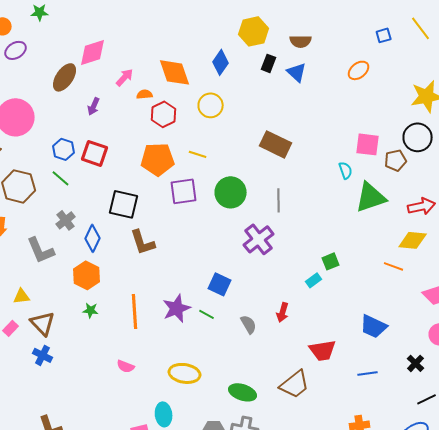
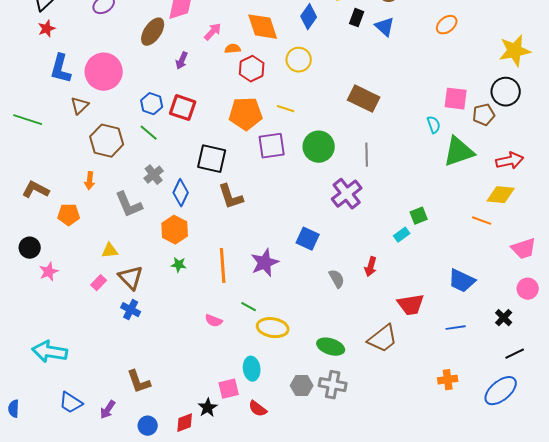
green line: (207, 314) -> (249, 307), moved

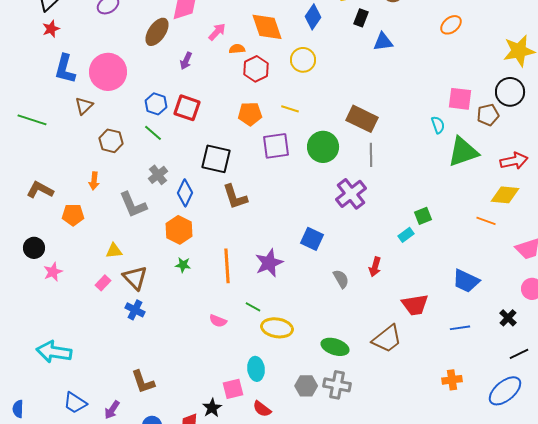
blue triangle: (385, 27) -> (383, 42), moved, turned -50
brown rectangle: (364, 99) -> (362, 119), moved
orange pentagon: (246, 114) -> (250, 114), size x0.7
brown hexagon: (107, 141) -> (111, 141), size x0.7

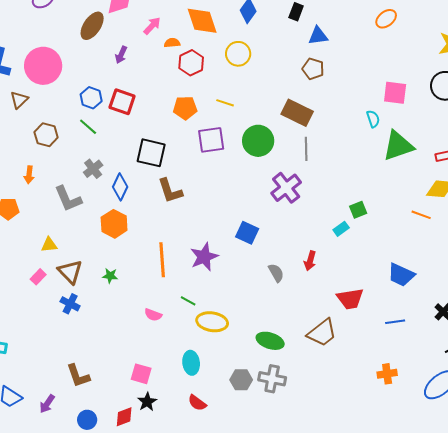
brown pentagon: (488, 115) -> (313, 69), moved, turned 30
green star: (183, 265) -> (110, 276), moved
pink square: (233, 389) -> (141, 374), moved, turned 30

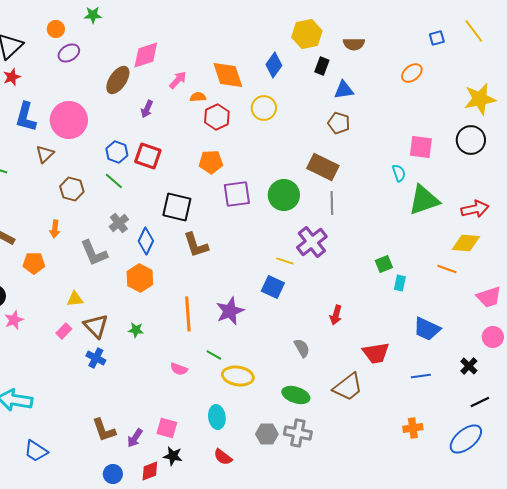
yellow line: (225, 103) -> (285, 261), moved
cyan rectangle: (341, 229) -> (400, 283), moved, turned -42
gray semicircle: (276, 273) -> (302, 348), moved
black star: (147, 402) -> (173, 456), turned -30
purple arrow: (47, 404) -> (135, 438), moved

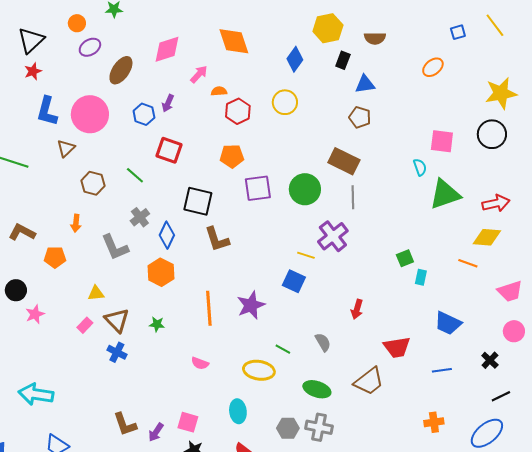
orange diamond: (228, 75) -> (234, 41), moved
brown ellipse: (118, 80) -> (121, 70), moved
blue hexagon: (117, 152) -> (144, 114), moved
green line: (214, 355) -> (283, 349), moved

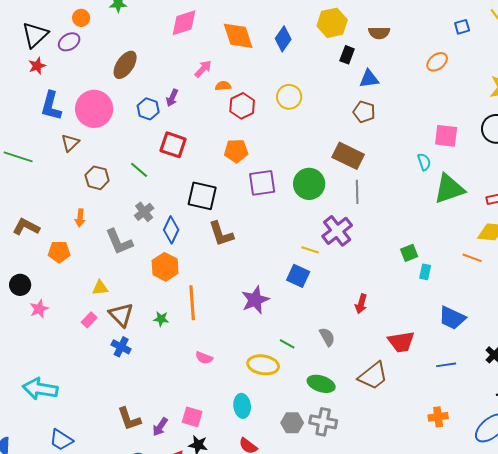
purple ellipse: (90, 47) -> (69, 42), moved
pink diamond: (167, 49) -> (184, 23), moved
blue diamond: (295, 59) -> (283, 39), moved
orange line: (209, 308) -> (192, 303), moved

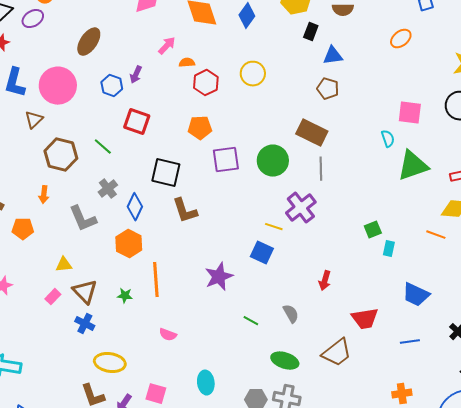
brown hexagon: (97, 178) -> (61, 155), size x1.4
yellow ellipse: (263, 365) -> (110, 363), moved

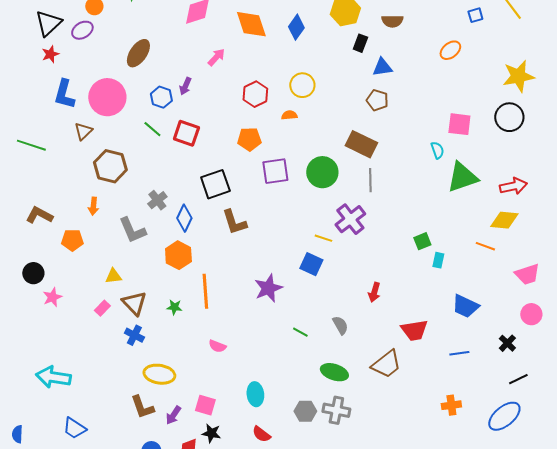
orange semicircle: (187, 63) -> (289, 115), moved
green line: (103, 147) -> (152, 129), moved
black square: (166, 173) -> (215, 184), turned -32

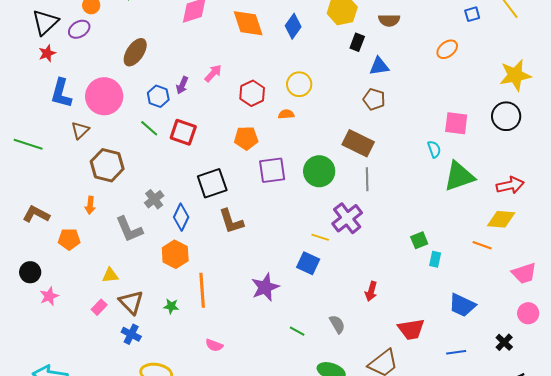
pink arrow: (216, 57) -> (213, 73), moved

